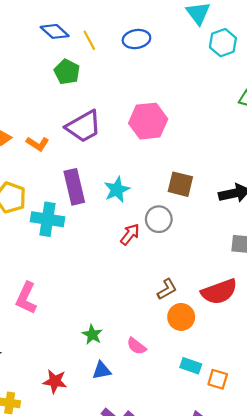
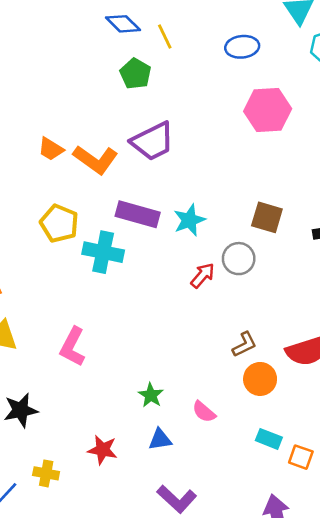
blue ellipse: (136, 39) -> (242, 47), moved
pink hexagon: (148, 121) -> (268, 110), moved
orange L-shape: (38, 144) -> (96, 160), size x1.6
purple rectangle: (74, 187) -> (138, 214), turned -64

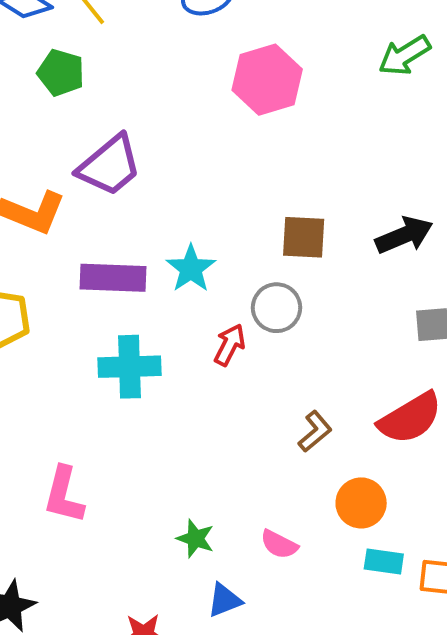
cyan cross: (103, 252) -> (130, 367), moved
orange circle: (260, 379) -> (361, 503), moved

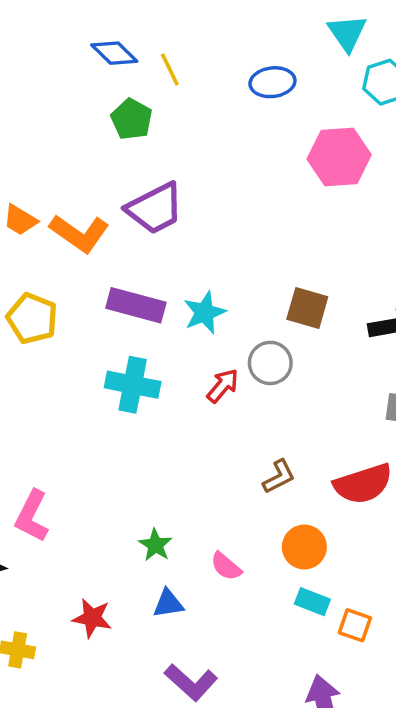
pink hexagon: (267, 80) -> (339, 157), moved
pink L-shape: (64, 495) -> (32, 516), moved

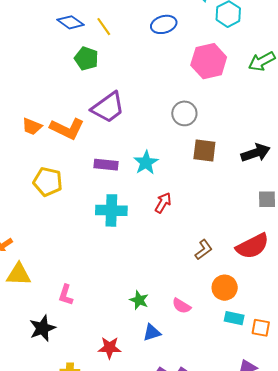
purple rectangle: (136, 305) -> (106, 165), size x0.7
gray circle: (270, 363) -> (184, 113), moved
pink L-shape: (32, 516) -> (66, 295), size x0.7

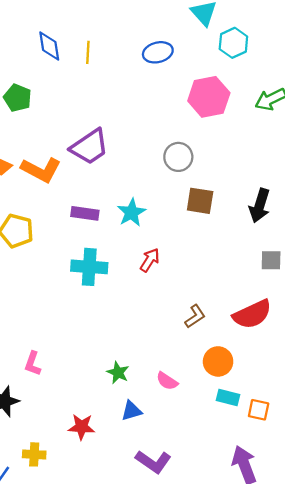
blue diamond: (70, 22) -> (49, 46), turned 44
yellow line: (104, 27) -> (88, 52), turned 36
green pentagon: (86, 59) -> (18, 98), moved
black arrow: (256, 153) -> (260, 206), turned 124

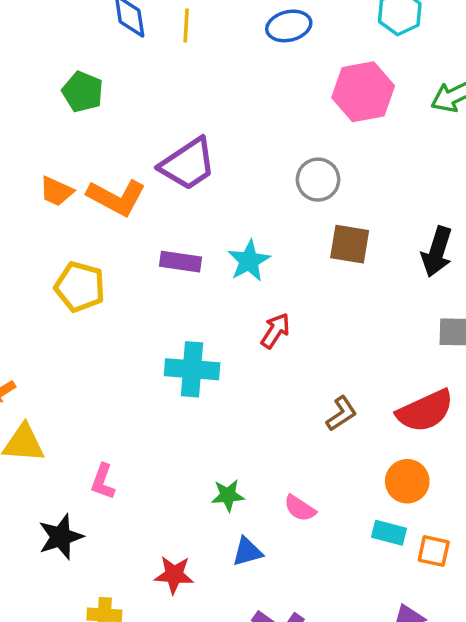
cyan cross: (89, 267) -> (192, 369), moved
orange circle: (218, 361) -> (407, 481), moved
green star: (118, 373) -> (228, 495), turned -30

